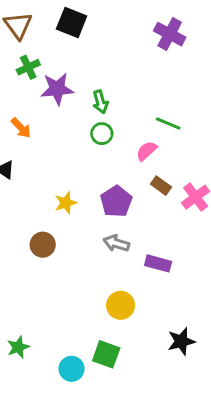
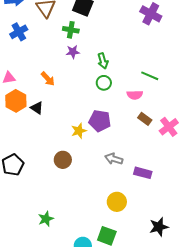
green cross: (28, 67) -> (71, 30), moved, turned 35
purple star: (57, 89) -> (73, 52), size x0.6
pink semicircle: (147, 151) -> (135, 95), turned -140
purple pentagon: (116, 201) -> (100, 121), moved, turned -30
green star: (18, 347) -> (46, 219), moved

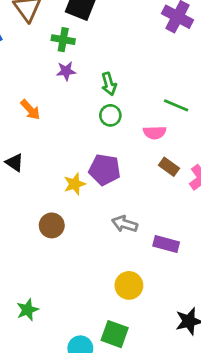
black triangle: (37, 108) -> (15, 163), moved

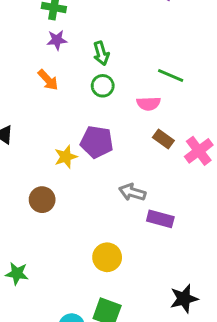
orange arrow: (30, 110) -> (48, 80), moved
gray arrow: (125, 224) -> (132, 192), moved
yellow circle: (129, 285) -> (107, 257), moved
green star: (27, 310) -> (17, 274), moved, turned 30

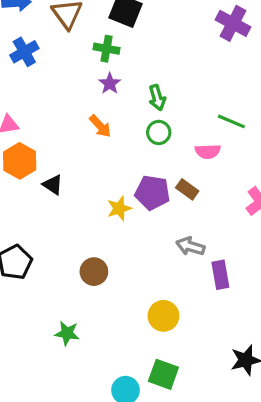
purple star: (57, 40) -> (110, 83), turned -30
brown rectangle: (163, 139) -> (187, 189), moved
brown circle: (42, 200) -> (94, 272), moved
purple rectangle: (160, 219) -> (220, 275), turned 65

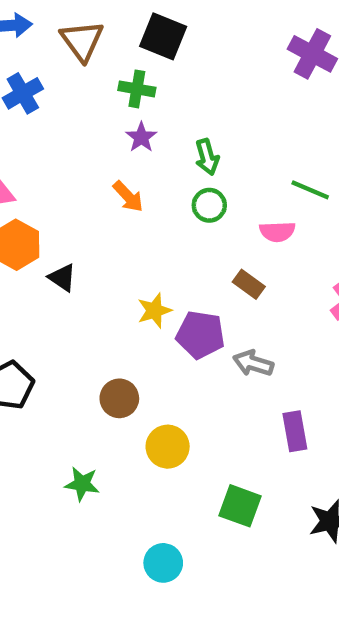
purple pentagon: (152, 193) -> (201, 335), moved
purple rectangle: (220, 275) -> (295, 431), moved
yellow circle: (163, 316) -> (168, 447), moved
green square: (163, 374) -> (240, 506), moved

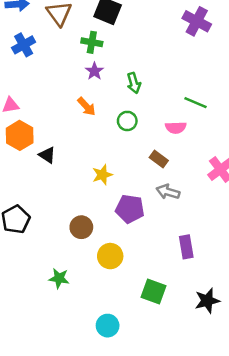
green circle: (209, 205) -> (127, 121), moved
purple pentagon: (201, 335) -> (130, 209), moved
gray arrow: (253, 363) -> (168, 192), moved

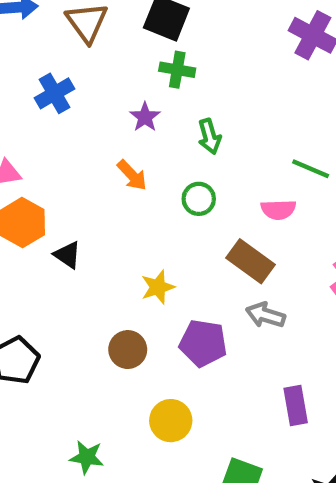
green cross: (92, 42) -> (177, 70), moved
blue cross: (24, 45) -> (55, 93), moved
brown rectangle: (159, 159) -> (250, 261), size x1.5
brown circle: (81, 227) -> (128, 350), moved

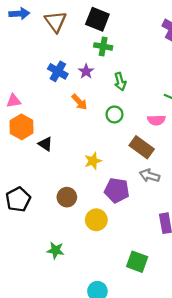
blue cross: (55, 93) -> (58, 71), moved, turned -30
brown circle: (128, 350) -> (67, 197), moved
yellow circle: (171, 421) -> (96, 220), moved

